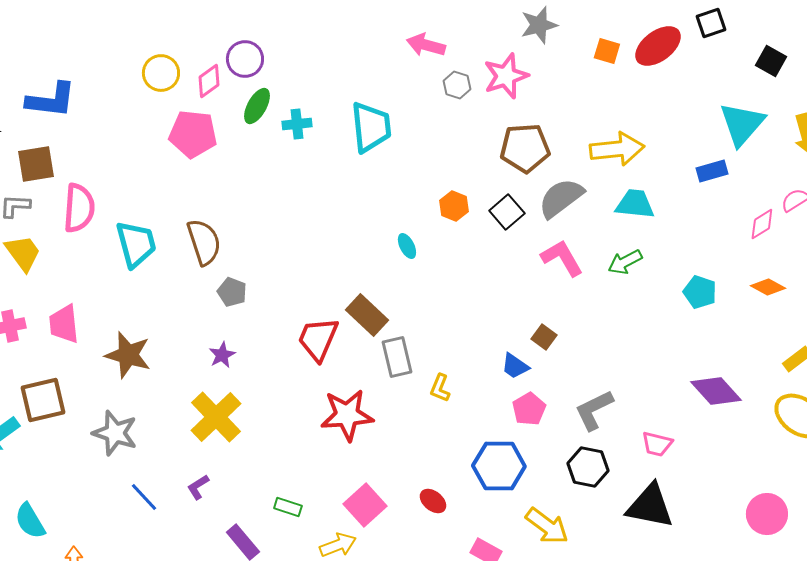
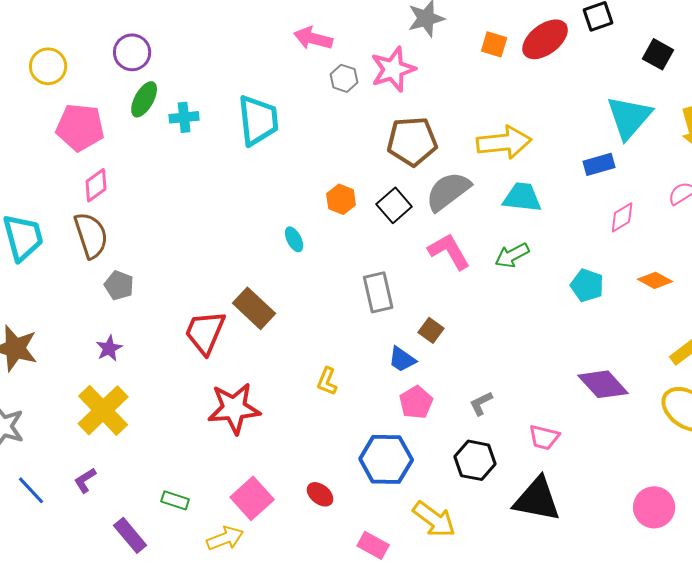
pink diamond: (209, 81) -> (96, 185), moved
pink diamond: (762, 224) -> (622, 217), moved
gray rectangle: (397, 357) -> (378, 292), moved
gray L-shape: (594, 410) -> (481, 403), size x0.6

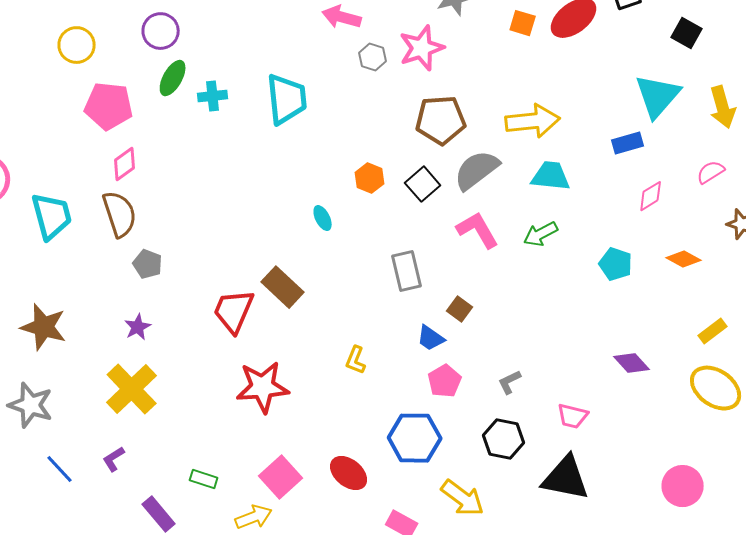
purple diamond: (603, 384) -> (632, 363), size x0.7
red ellipse: (320, 494) -> (349, 473), size x1.4

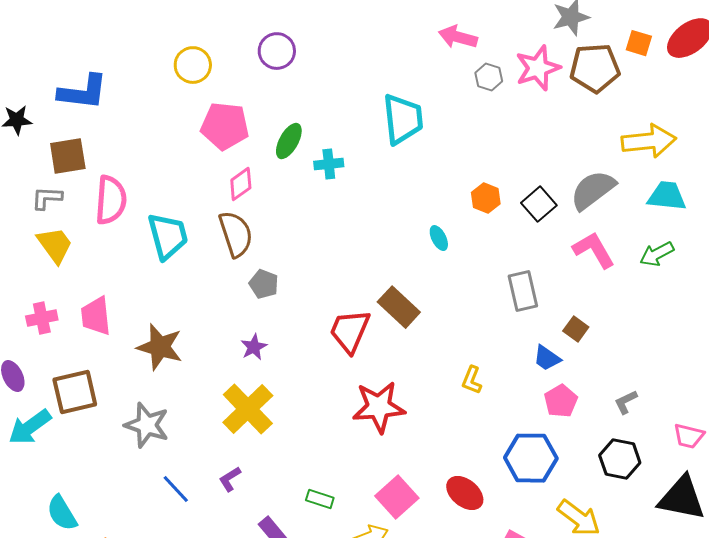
green ellipse: (173, 78) -> (289, 141), moved
cyan cross: (213, 96) -> (329, 164), moved
brown pentagon: (441, 120) -> (595, 68), moved

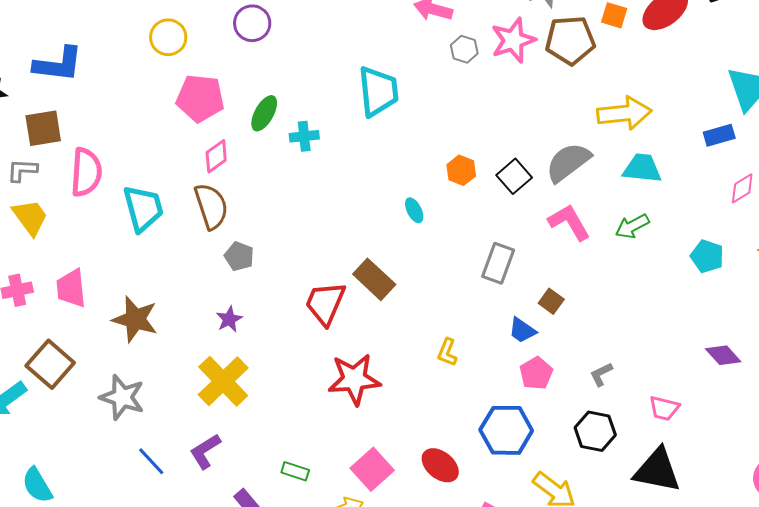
gray rectangle: (523, 291) -> (498, 263), turned 33
brown square: (75, 392) -> (50, 364), turned -36
purple L-shape: (230, 479) -> (205, 451), size x1.4

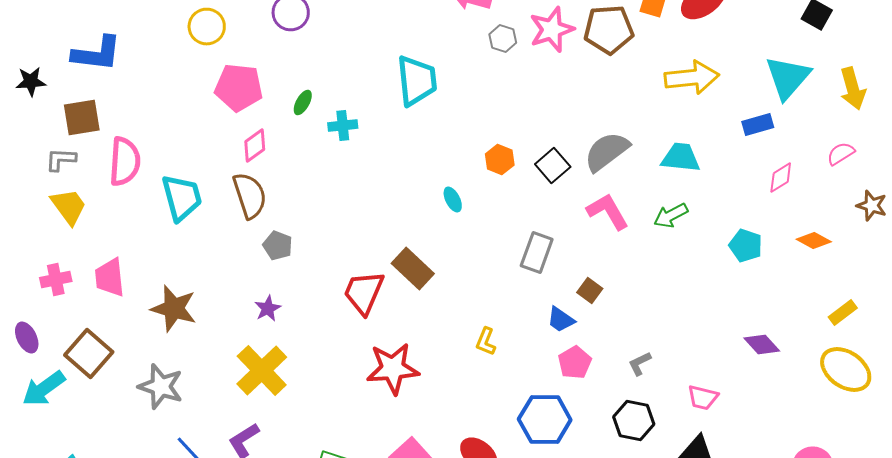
green ellipse: (264, 113) -> (303, 102), size x0.7
yellow arrow: (624, 113) -> (692, 78), moved

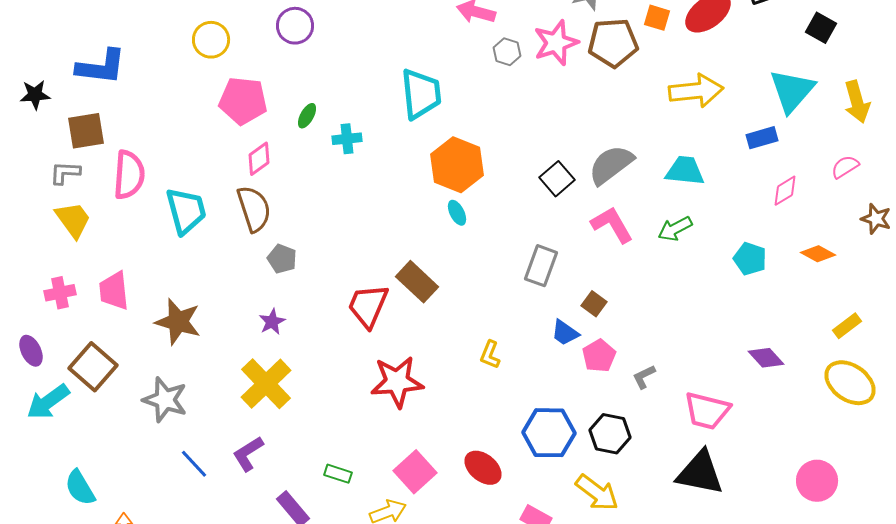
orange hexagon: (500, 160) -> (457, 165), moved, size x1.8
pink pentagon: (575, 362) -> (599, 356), moved
pink trapezoid: (703, 398) -> (707, 411), size x1.5
black hexagon: (634, 420) -> (610, 434), moved

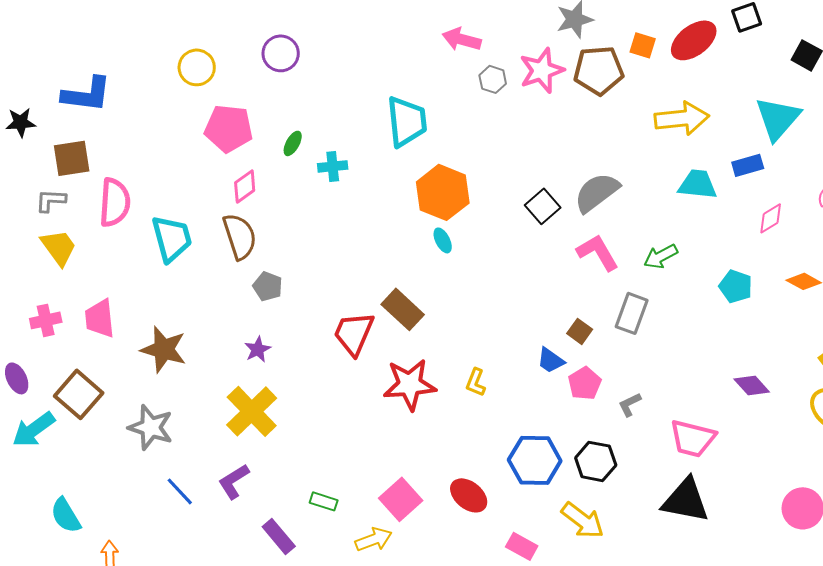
cyan trapezoid: (685, 171) -> (698, 184), moved
gray rectangle: (541, 266) -> (632, 313), moved
red star: (397, 382) -> (410, 384), moved

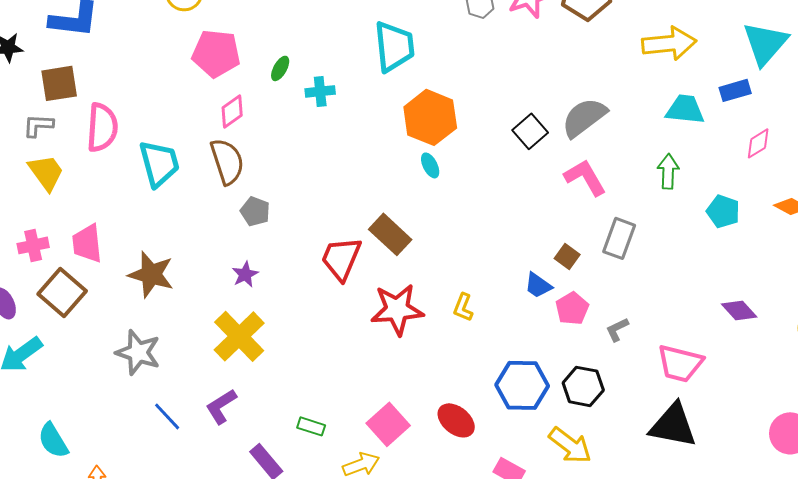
green arrow: (661, 256) -> (668, 171), moved, turned 120
brown square: (79, 394) -> (62, 292), moved

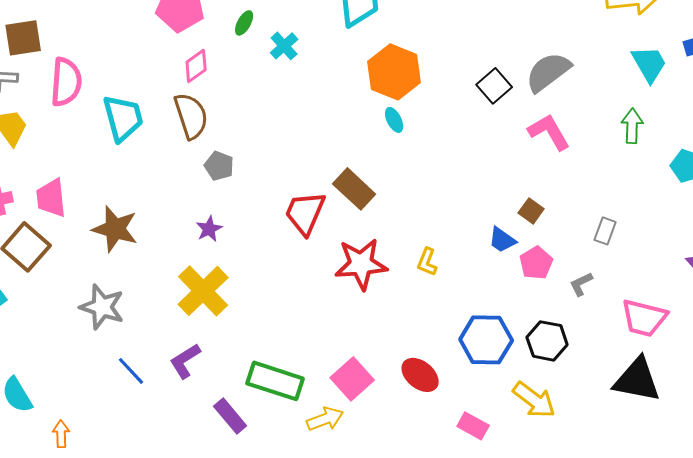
cyan cross: (320, 91) -> (284, 46), turned -36
cyan trapezoid: (685, 109) -> (649, 64), turned 54
gray rectangle: (619, 238) -> (605, 231), moved, size x0.7
green rectangle: (311, 426) -> (275, 381), size x2.0

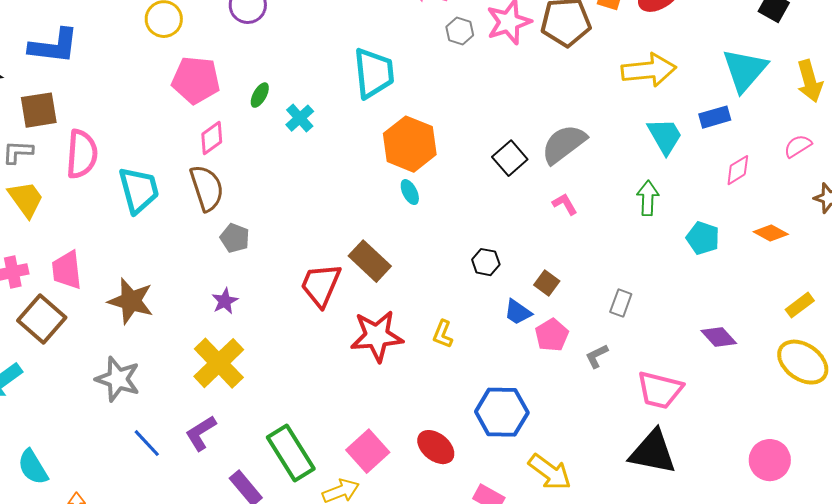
pink L-shape: (549, 132) -> (565, 204), size x0.6
black hexagon: (547, 341) -> (486, 262), moved, size x0.7
green rectangle: (275, 381) -> (291, 453), turned 40

